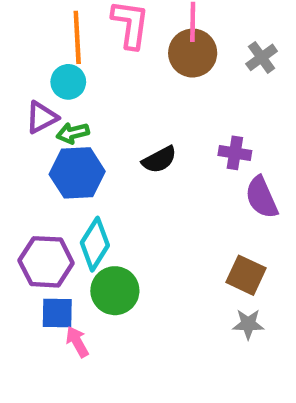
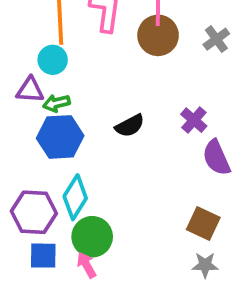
purple triangle: (42, 117) -> (30, 90), turned 32
purple cross: (235, 153) -> (194, 120), turned 32
pink arrow: (77, 342) -> (87, 265), moved

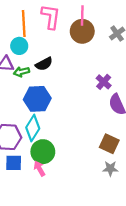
black semicircle: (130, 126) -> (44, 64), moved
blue hexagon: (60, 137) -> (37, 99), moved

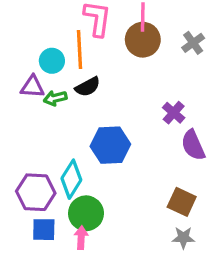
orange line: (24, 23) -> (80, 49), moved
blue hexagon: (37, 99) -> (110, 145), moved
pink arrow: (39, 169) -> (81, 238), turned 32

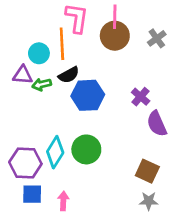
blue hexagon: (110, 145) -> (88, 95), moved
green circle: (86, 213) -> (86, 149), moved

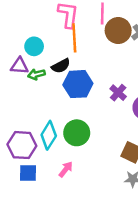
brown circle: (115, 36) -> (118, 31), moved
orange line: (62, 44) -> (74, 38), moved
purple cross: (141, 97) -> (118, 93), moved
pink arrow: (63, 201) -> (66, 169), moved, turned 35

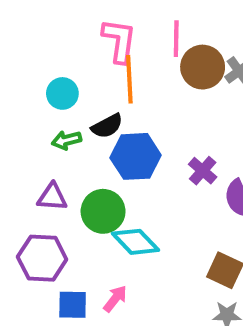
purple triangle: (19, 66) -> (52, 197), moved
green circle: (77, 133) -> (103, 211), moved
cyan diamond: (49, 135) -> (136, 242), moved, turned -76
blue square: (28, 173) -> (73, 305), moved

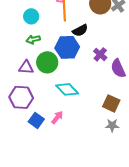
black semicircle: (107, 126) -> (80, 30), moved
green circle: (103, 211) -> (47, 62), moved
blue square: (73, 305) -> (36, 120), turned 35

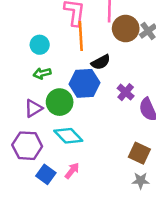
purple triangle: (26, 67) -> (33, 108), turned -35
cyan diamond: (67, 89) -> (68, 136), moved

